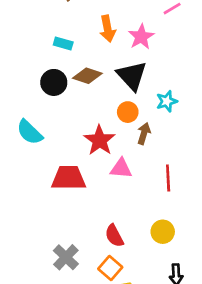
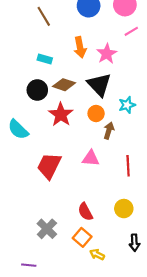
red star: (99, 140) -> (61, 115), moved
red trapezoid: (69, 178) -> (49, 166), turned -64

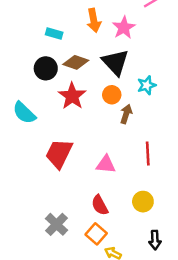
pink triangle: (91, 158) -> (106, 164), moved

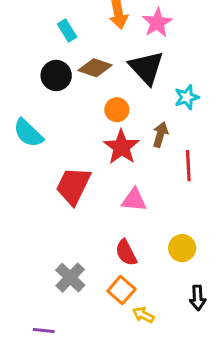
cyan rectangle: (54, 34) -> (67, 30), turned 42
orange circle: (112, 95) -> (117, 110), moved
red star: (72, 96) -> (121, 147), moved
red line: (148, 154) -> (188, 166), moved

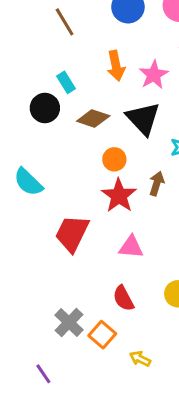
black circle: (56, 76) -> (45, 108), moved
orange square: (121, 290) -> (102, 335), moved
purple line: (44, 330) -> (43, 374), turned 50

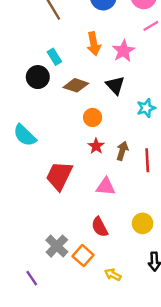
black triangle: (143, 119) -> (115, 85), size x0.7
brown arrow: (157, 184) -> (122, 151), moved
red star: (119, 196) -> (96, 146), size x0.6
purple line: (43, 374) -> (32, 278), moved

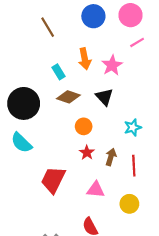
cyan rectangle: (54, 57) -> (59, 72), moved
black circle: (38, 77) -> (24, 103), moved, size x1.5
cyan star: (146, 108) -> (133, 127), moved
yellow circle: (143, 223) -> (129, 204), moved

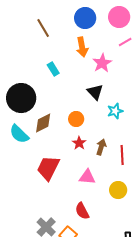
orange arrow: (85, 59) -> (82, 47), moved
brown diamond: (68, 97) -> (43, 123), moved, turned -45
cyan star: (133, 127) -> (115, 111), moved

